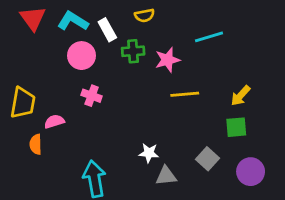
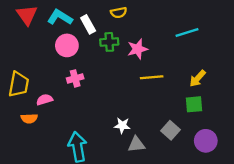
cyan line: (209, 37) -> (187, 33), moved
pink cross: (92, 96) -> (75, 78), turned -35
orange semicircle: (36, 144) -> (29, 118), turned -91

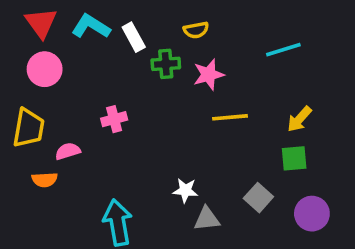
yellow semicircle: (119, 13) -> (196, 30), moved
pink circle: (67, 45) -> (45, 69), moved

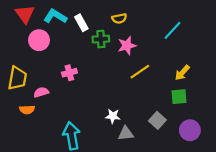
cyan line: (283, 50) -> (172, 30), turned -30
pink circle: (45, 69) -> (39, 40), moved
yellow line: (230, 117) -> (140, 72), turned -30

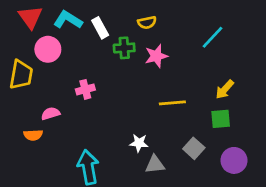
yellow line: (140, 72) -> (172, 103), moved, turned 30
yellow trapezoid: (17, 78) -> (21, 75), moved

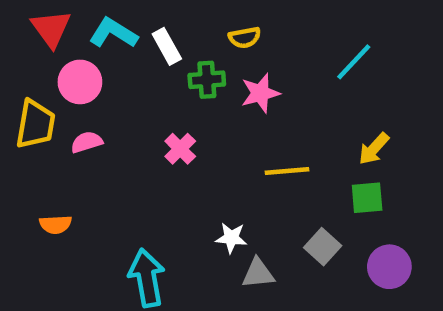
pink cross: (85, 89) -> (180, 149), moved, turned -30
pink semicircle: (51, 114) -> (87, 142), moved

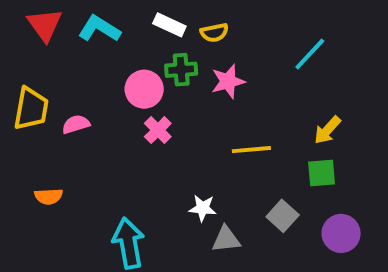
white rectangle: (167, 46) -> (169, 25), moved, turned -36
pink circle: (80, 82) -> (144, 89), moved

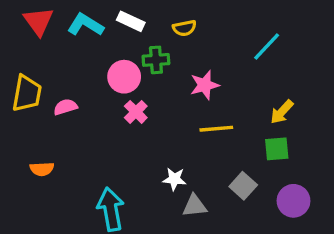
white rectangle: (169, 25) -> (131, 21), moved
pink star: (228, 81) -> (205, 85), moved

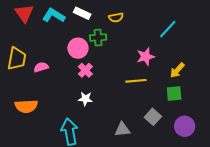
pink star: (205, 85) -> (146, 57), moved
orange semicircle: (42, 169) -> (26, 106), size x1.5
white star: (174, 179) -> (85, 99), moved

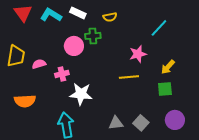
pink cross: (85, 70) -> (62, 74), moved, turned 32
white star: (85, 99) -> (81, 94), size x1.6
gray square: (153, 117) -> (141, 123), moved

